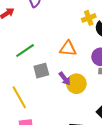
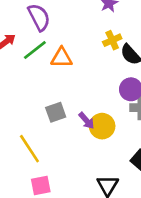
orange triangle: (68, 49) -> (62, 58), moved
green line: (25, 50) -> (35, 50), moved

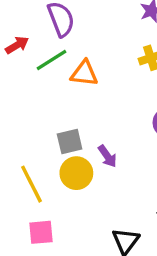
yellow circle: (102, 126) -> (76, 173), moved

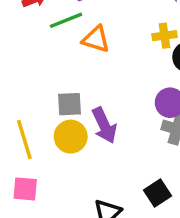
purple arrow: (107, 156) -> (104, 125), size x1.5

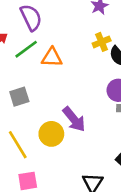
gray square: (69, 104) -> (19, 97), moved

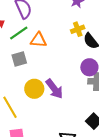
gray square: (19, 97) -> (19, 59), moved
yellow circle: (51, 134) -> (34, 89), moved

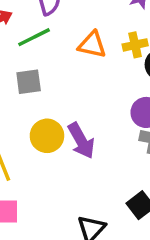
orange triangle: (39, 40) -> (92, 45), moved

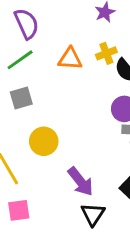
purple arrow: (81, 141) -> (81, 182), moved

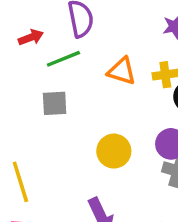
yellow circle: (44, 141) -> (114, 151), moved

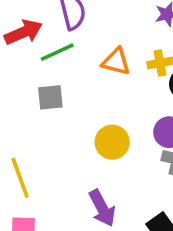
red arrow: (31, 37) -> (23, 32), size x1.5

